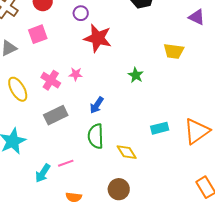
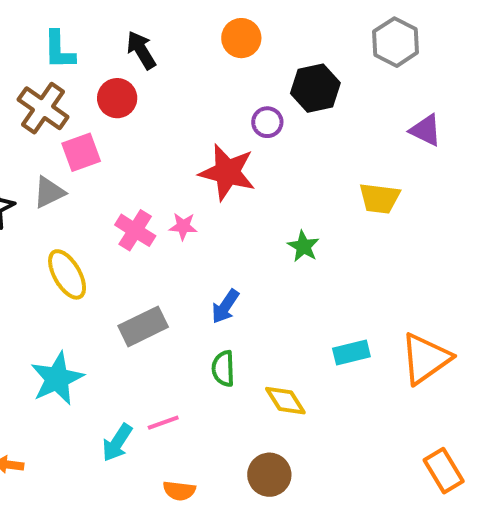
purple circle: (81, 13) -> (267, 122), moved
pink square: (38, 34) -> (81, 152), moved
pink star: (76, 74) -> (183, 226), moved
pink cross: (51, 80) -> (135, 230), moved
green semicircle: (96, 136) -> (223, 369), size x0.7

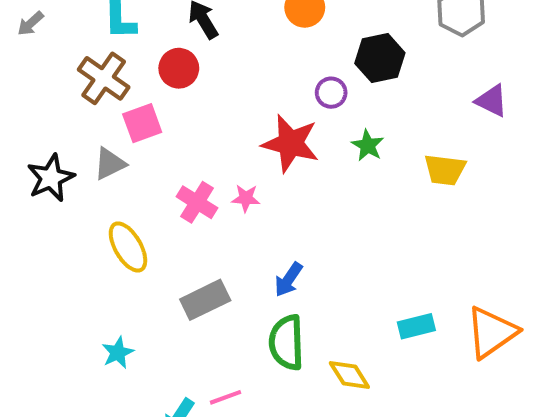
green star: (303, 246) -> (368, 145), moved
green semicircle: (223, 369) -> (286, 342), size x1.5
cyan star: (57, 379) -> (118, 353), size x0.6

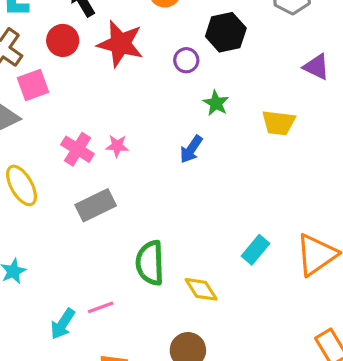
red star: (290, 143) -> (120, 44), moved
blue arrow: (288, 279) -> (191, 149), moved
gray rectangle: (205, 300) -> (96, 205), moved
cyan rectangle: (416, 326) -> (255, 250), turned -36

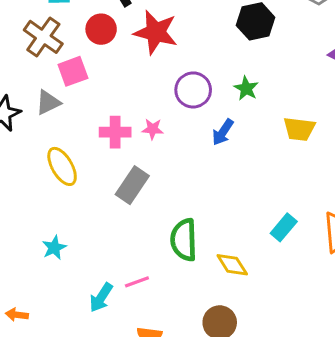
purple circle: (186, 60) -> (193, 90), moved, size x1.5
yellow trapezoid: (279, 123) -> (299, 129), moved
pink cross: (78, 149) -> (115, 132), turned -32
gray rectangle: (96, 205) -> (132, 185), turned -30

